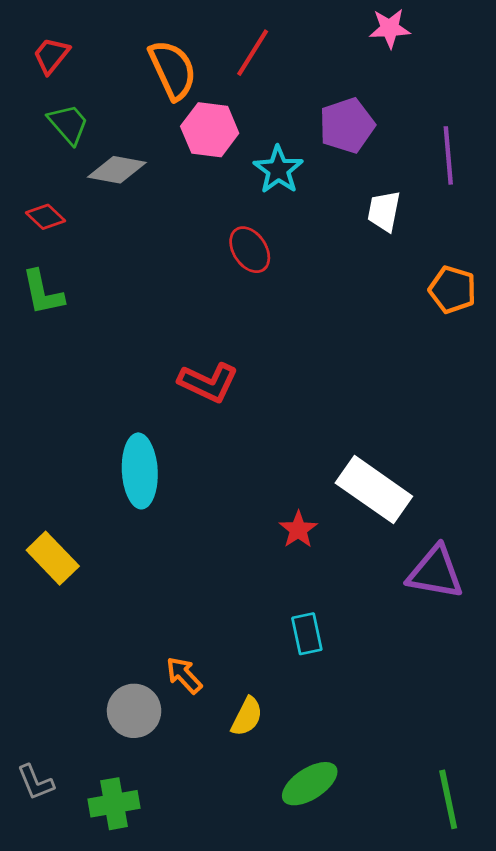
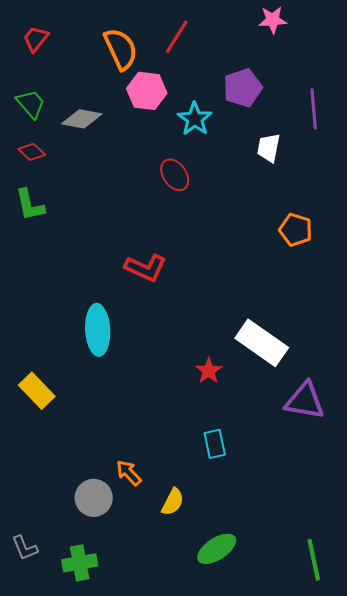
green trapezoid: (68, 124) -> (31, 104), moved
orange pentagon: (452, 290) -> (296, 230), moved

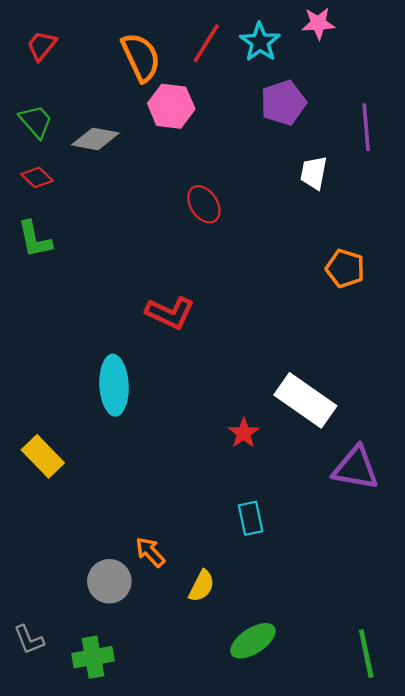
cyan star: (195, 119) -> (260, 42), moved

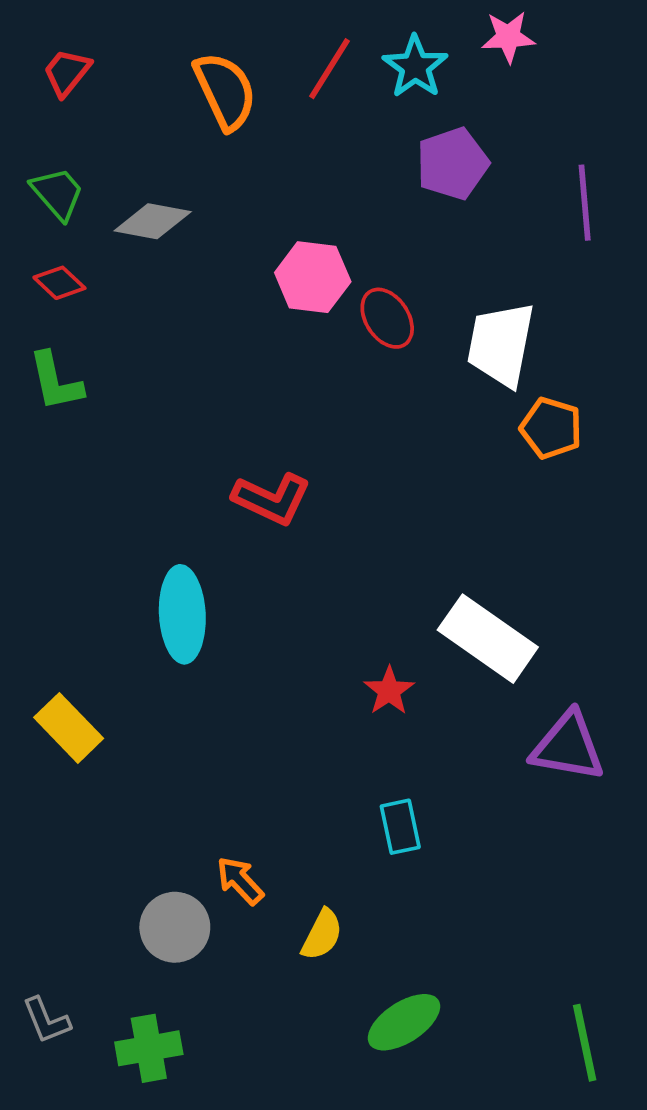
pink hexagon: (171, 106) -> (313, 277), moved
white trapezoid: (314, 173) -> (501, 344), moved, size x1.6
red ellipse: (204, 204) -> (387, 318), moved

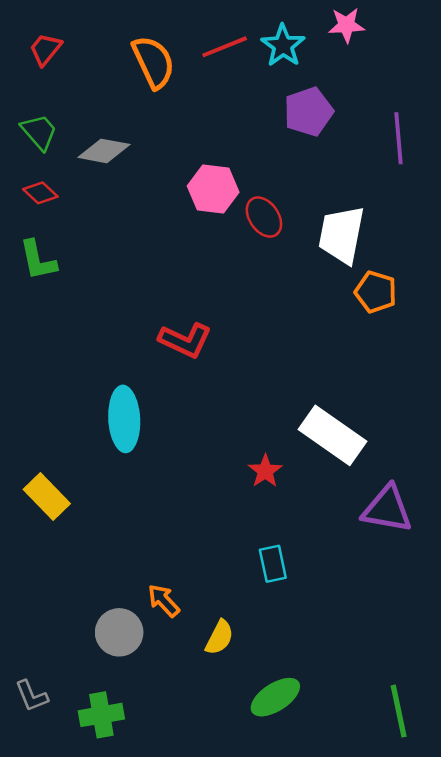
red line: (329, 69) -> (225, 47), turned 36

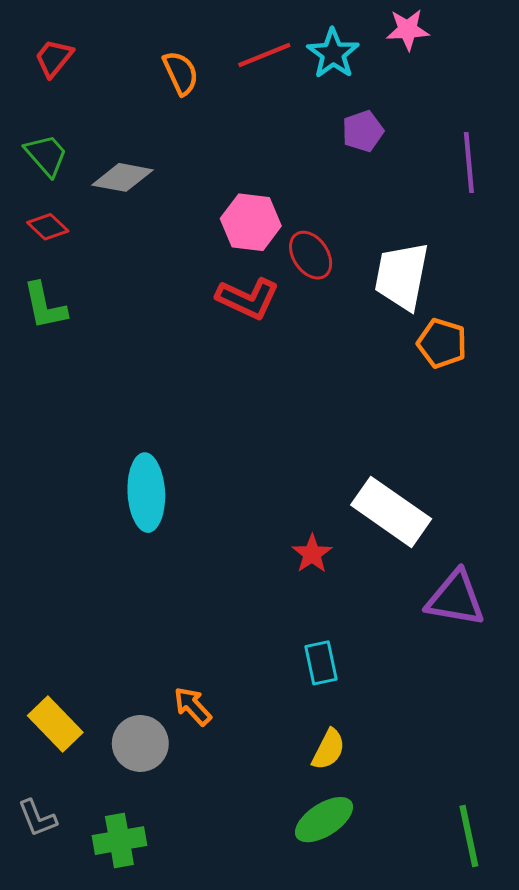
orange semicircle: (153, 62) -> (181, 73), size x0.7
purple pentagon: (308, 112) -> (363, 131), size x0.7
red L-shape: (185, 340) -> (248, 298), moved
yellow rectangle: (47, 496) -> (55, 724), moved
yellow semicircle: (219, 637) -> (328, 749), moved

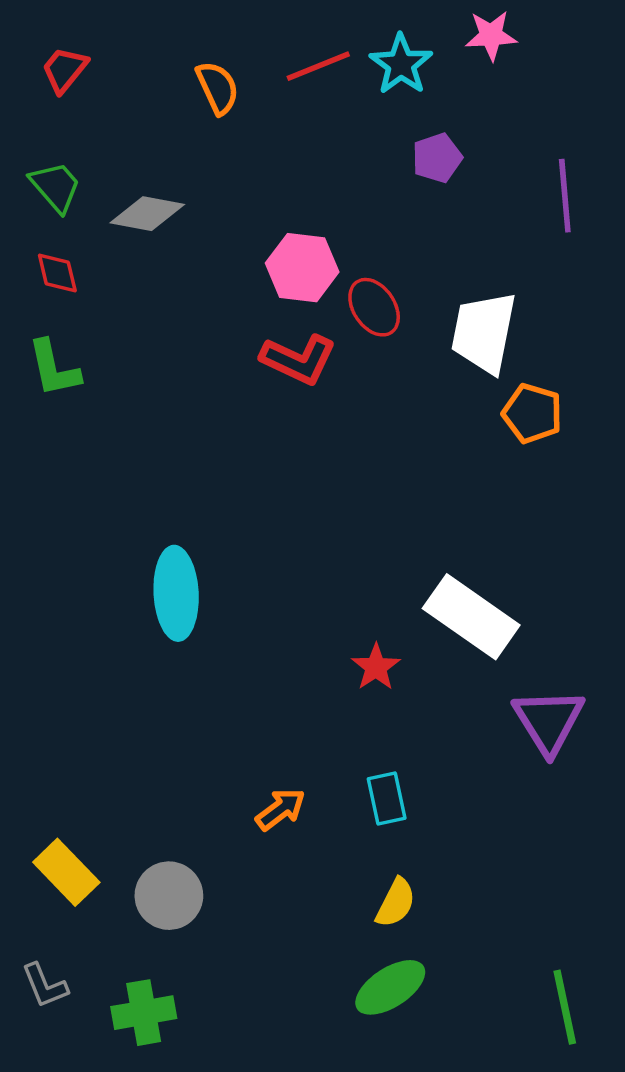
red diamond: (48, 227) -> (57, 273), turned 33
purple triangle: (455, 599) -> (549, 721), turned 48
orange arrow: (193, 706) -> (280, 809), moved, turned 96

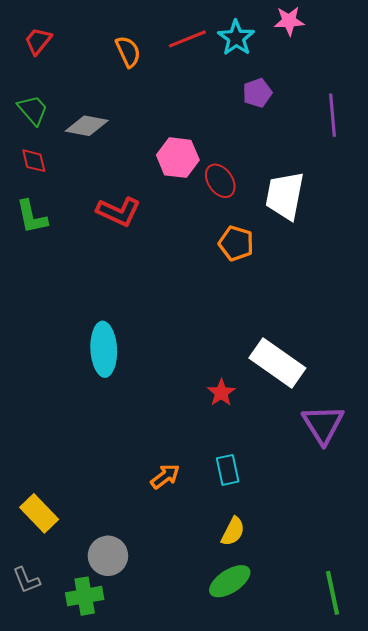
red L-shape: (298, 359) -> (119, 212), moved
orange pentagon: (532, 413) -> (236, 243), moved
gray circle: (169, 896) -> (108, 556), moved

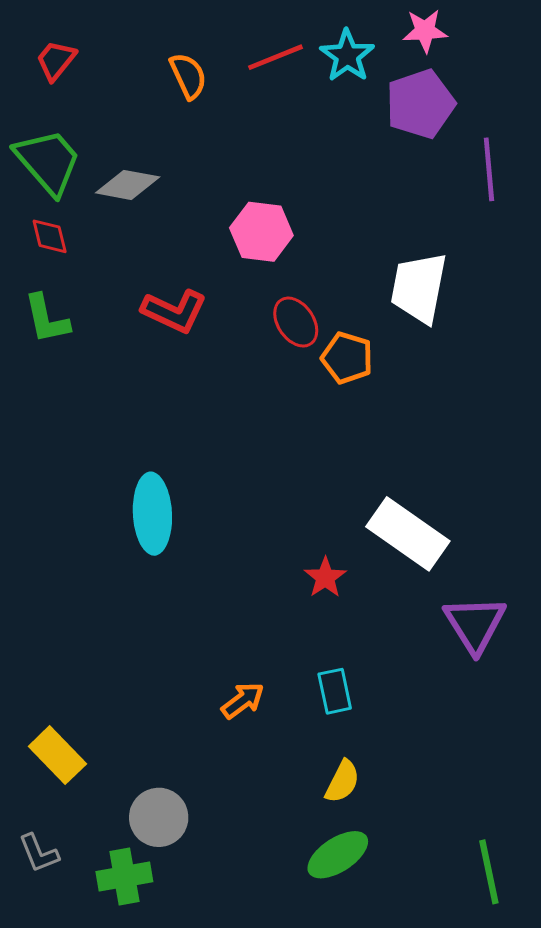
purple pentagon: (257, 93) -> (420, 104), moved, size x1.6
green trapezoid: (33, 110) -> (48, 162), size x1.5
red ellipse: (220, 181) -> (296, 322), moved

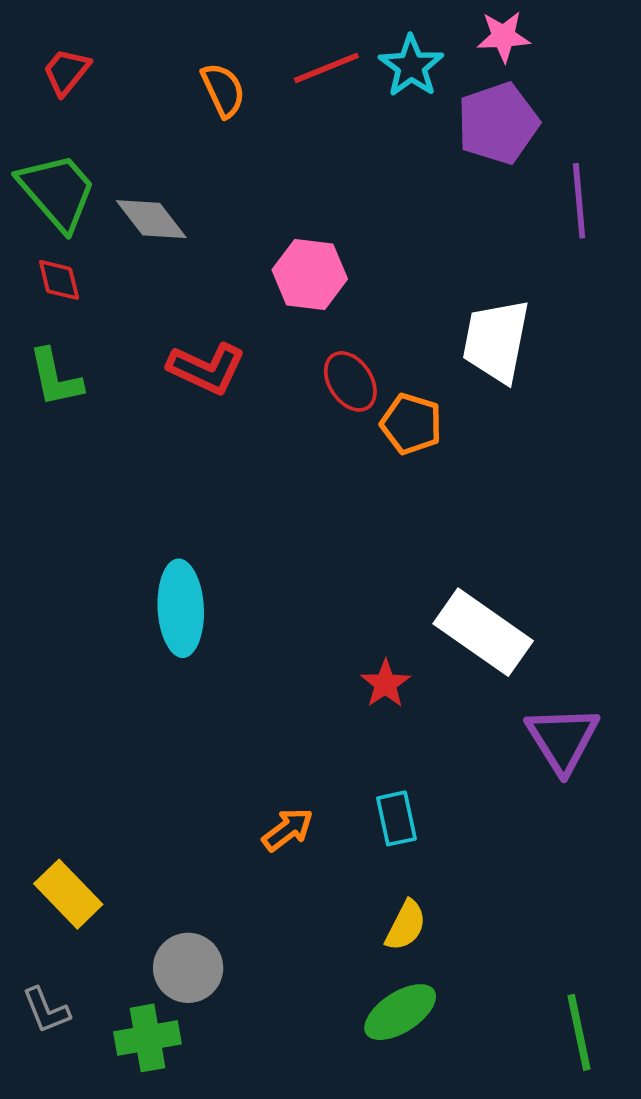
gray diamond: (128, 185) -> (151, 219), turned 42

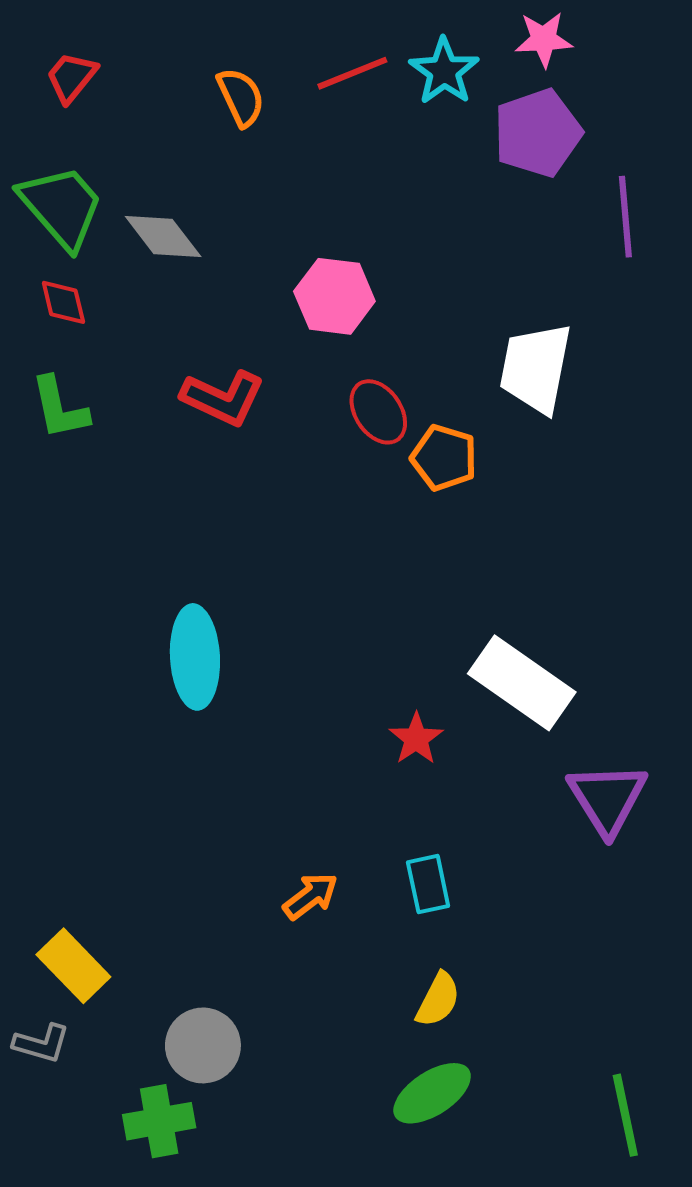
gray L-shape: (46, 1010) -> (42, 1043), moved, turned -52

